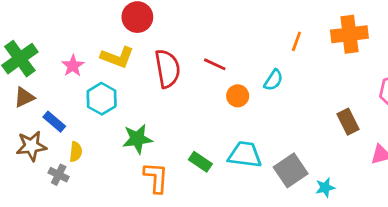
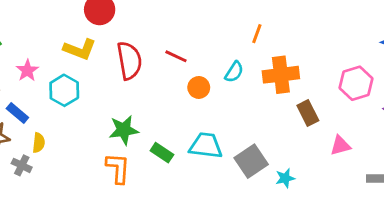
orange cross: (349, 34) -> (281, 75), moved
pink star: (73, 66) -> (27, 70), moved
green star: (137, 139) -> (124, 130), moved

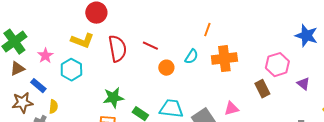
brown rectangle: (308, 113) -> (262, 89), moved
pink triangle: (340, 146) -> (231, 109), moved

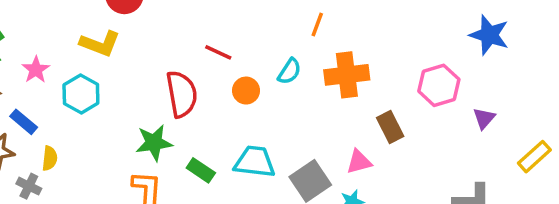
red semicircle: (117, 49) -> (182, 94), moved
purple triangle: (303, 84) -> (484, 118), turned 32
brown rectangle: (262, 89) -> (390, 127), moved

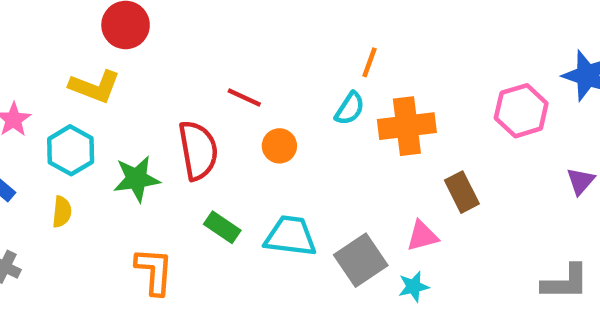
cyan semicircle: (289, 71) -> (350, 109), moved
pink hexagon: (439, 85) -> (521, 111), moved
green star: (154, 143) -> (137, 179), moved
yellow semicircle: (50, 158) -> (62, 212), moved
green rectangle: (201, 170) -> (222, 227), moved

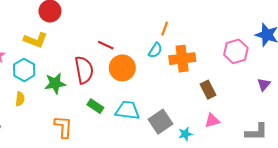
orange circle: (279, 146) -> (122, 68), size x1.6
pink triangle: (422, 236) -> (212, 121), moved

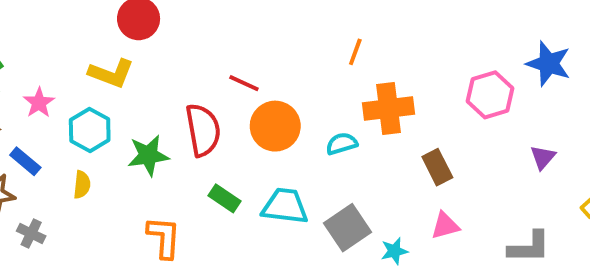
cyan semicircle: (155, 50) -> (342, 144), moved, turned -140

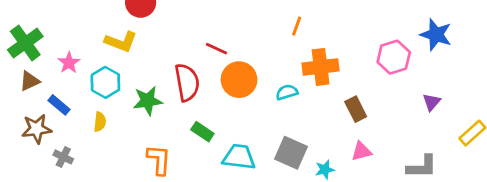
cyan trapezoid: (285, 206) -> (239, 157), moved
gray square: (347, 228) -> (291, 153), turned -32

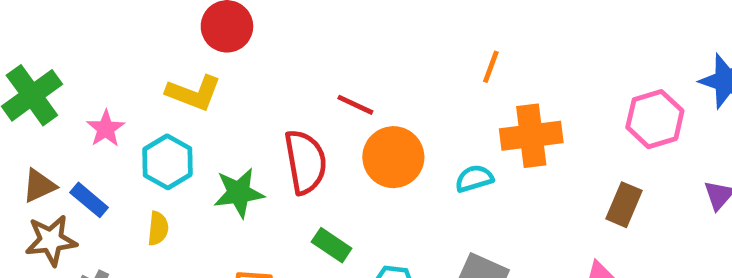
brown triangle: (30, 81) -> (39, 186), moved
brown rectangle: (356, 109) -> (624, 205), moved, turned 50

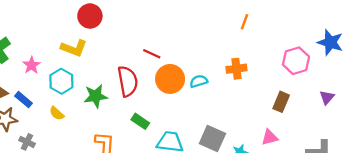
orange line: (491, 67) -> (244, 22), moved
orange cross: (531, 136) -> (236, 69), size x0.7
cyan semicircle: (474, 179) -> (199, 81), moved
yellow semicircle: (158, 228) -> (57, 113), turned 126

